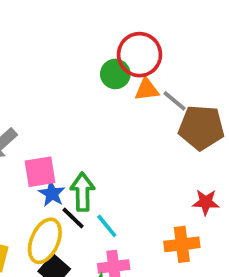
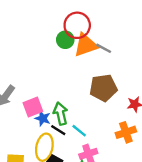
orange triangle: (147, 89) -> (86, 45), size x1.6
brown pentagon: (201, 127) -> (103, 88), moved

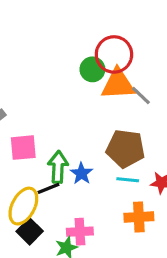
blue star: (43, 118) -> (81, 173), moved
black line: (58, 130) -> (49, 188), turned -70
cyan line: (79, 131) -> (128, 180), moved, turned -49

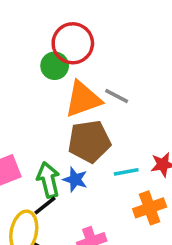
orange triangle: (118, 84) -> (83, 99), moved
gray line: (141, 95) -> (117, 96), moved
brown pentagon: (125, 149) -> (89, 141), moved

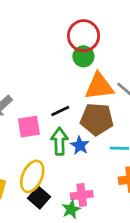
red circle: (73, 43) -> (84, 36), moved
black line: (45, 206) -> (60, 111), moved

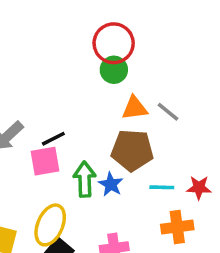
orange triangle: (99, 86) -> (135, 108), size x0.7
black line: (60, 111) -> (53, 139), moved

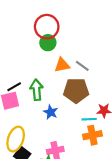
brown pentagon: (132, 150) -> (76, 90), moved
green arrow: (85, 179) -> (37, 90), moved
cyan line: (162, 187) -> (89, 119), moved

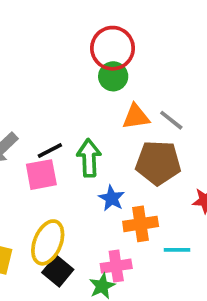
cyan line: (89, 119) -> (177, 250), moved
orange cross: (92, 135) -> (141, 224), moved

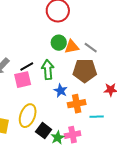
green circle: (113, 76) -> (59, 43), moved
pink cross: (116, 266) -> (73, 135), moved
black square: (58, 271) -> (44, 131), moved

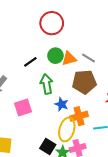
black line: (27, 67) -> (30, 62), moved
pink square: (23, 80) -> (23, 108), moved
yellow ellipse: (28, 116) -> (67, 129), moved

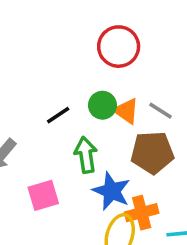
red circle: (52, 23) -> (119, 47), moved
orange triangle: (69, 59) -> (126, 111), turned 49
blue star: (62, 104) -> (111, 191), size x1.5

